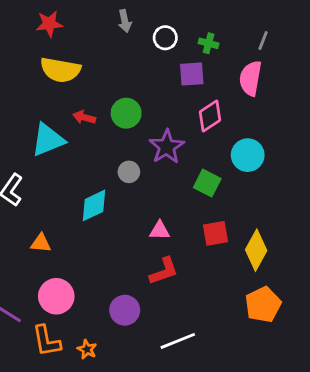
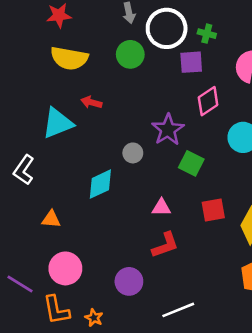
white circle: (165, 38) -> (167, 28), size x1.8
green circle: (126, 113) -> (130, 54), moved
green square: (207, 183) -> (191, 163), moved

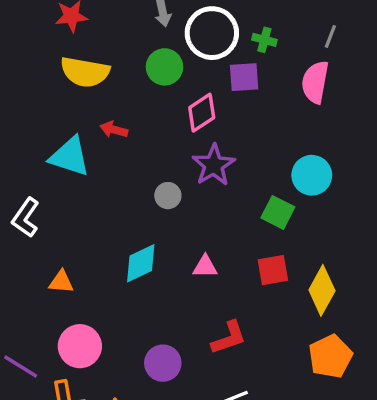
pink diamond: (208, 101) -> (202, 113), moved
cyan triangle: (58, 123) -> (70, 157), turned 40
green square: (191, 163) -> (278, 212), moved
cyan diamond: (100, 184) -> (141, 263), moved
red L-shape: (165, 245) -> (229, 338), moved

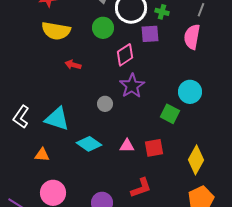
cyan triangle: (70, 157) -> (57, 119), moved
cyan diamond: (141, 263) -> (89, 144), turned 60
red square: (273, 270) -> (154, 148), moved

